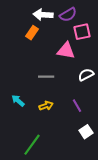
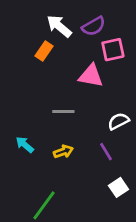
white arrow: (43, 15) -> (59, 26), turned 36
white semicircle: (86, 75) -> (118, 121), moved

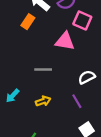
pink square: (113, 50) -> (82, 21), turned 36
cyan arrow: (25, 145) -> (13, 96), turned -88

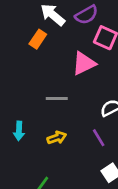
pink triangle: (65, 41) -> (84, 63), turned -36
cyan arrow: (13, 96) -> (19, 131), turned -40

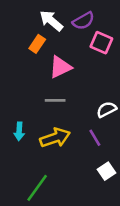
pink triangle: (84, 63) -> (60, 67), moved
yellow arrow: (57, 138) -> (55, 138), size x1.6

